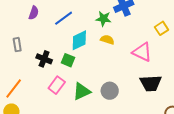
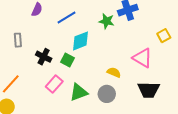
yellow semicircle: (107, 40) -> (114, 72), moved

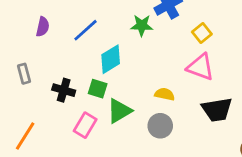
yellow square: (164, 36) -> (202, 33), moved
green triangle: (79, 92) -> (119, 111), moved

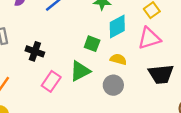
cyan diamond: (111, 59) -> (117, 26), moved
pink triangle: (201, 67) -> (149, 38), turned -40
green square: (98, 89) -> (92, 44), moved

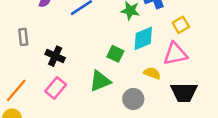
yellow semicircle: (118, 59) -> (152, 73), moved
pink rectangle: (51, 81) -> (56, 88), moved

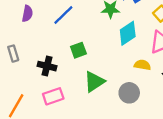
green square: (115, 54) -> (78, 50), moved, turned -35
pink rectangle: (56, 88) -> (53, 96), turned 42

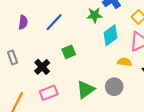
black cross: (47, 66) -> (42, 67), turned 35
green triangle: (94, 82) -> (86, 90), moved

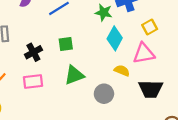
cyan diamond: (111, 35) -> (115, 38), turned -40
green triangle: (86, 90) -> (74, 75), moved

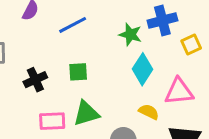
yellow square: (150, 27) -> (191, 45), moved
pink rectangle: (33, 81) -> (52, 121), moved

